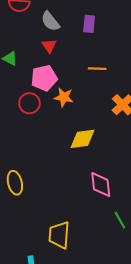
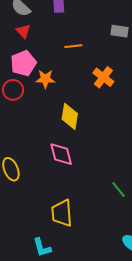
yellow diamond: (82, 139) -> (70, 116), turned -64
pink diamond: (101, 185) -> (61, 154), moved

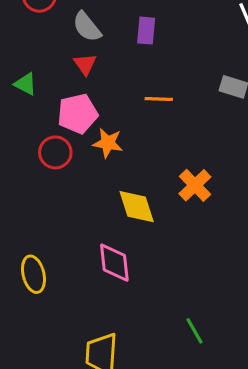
orange cross: (103, 77) -> (195, 185), moved
yellow diamond: (70, 116) -> (137, 207), turned -36

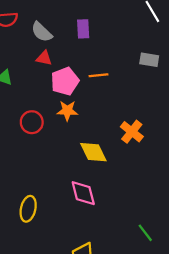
red triangle: (85, 64) -> (44, 58), turned -35
pink pentagon: (78, 114) -> (65, 81), moved
yellow ellipse: (33, 274) -> (28, 209), turned 35

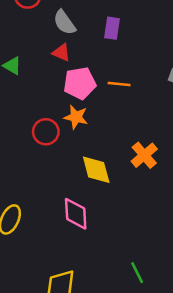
red circle: (32, 122) -> (46, 132), moved

